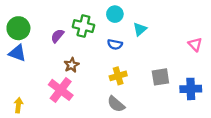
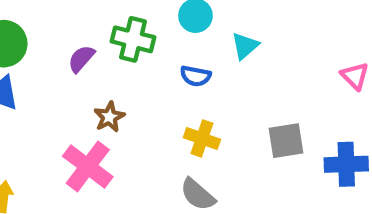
yellow cross: (118, 76) -> (202, 138), turned 35

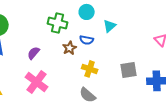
purple semicircle: (81, 59) -> (34, 53), moved
brown star: (109, 117) -> (70, 48), moved

